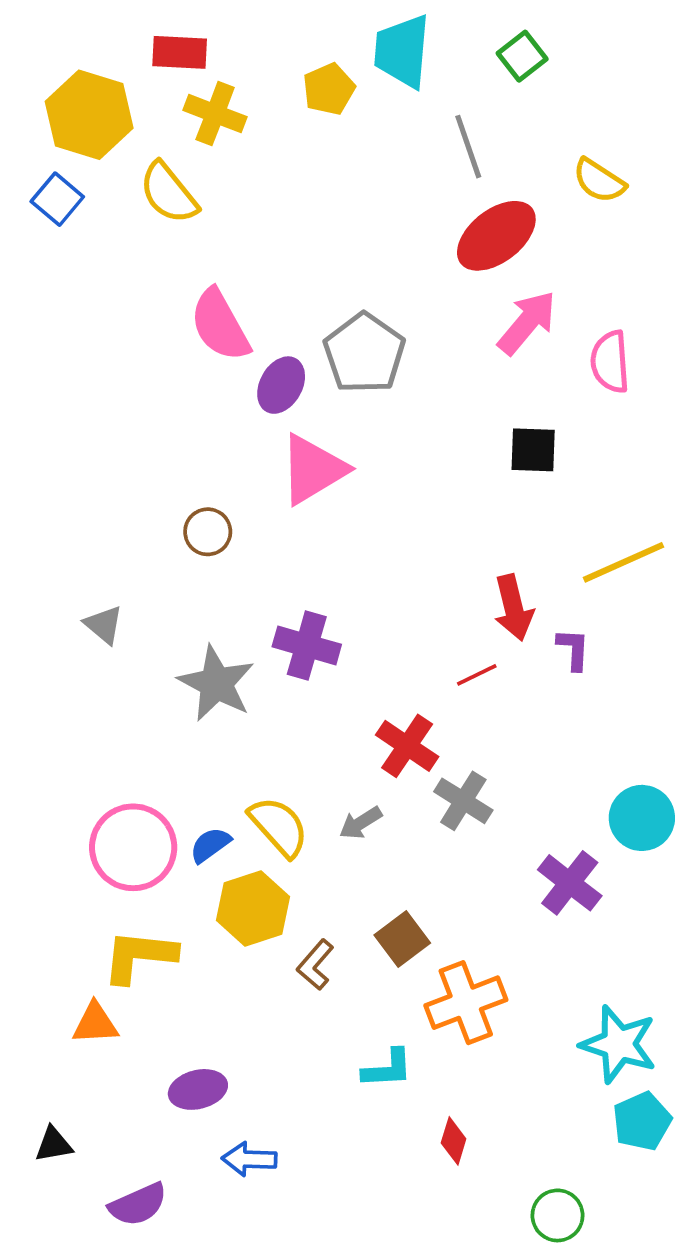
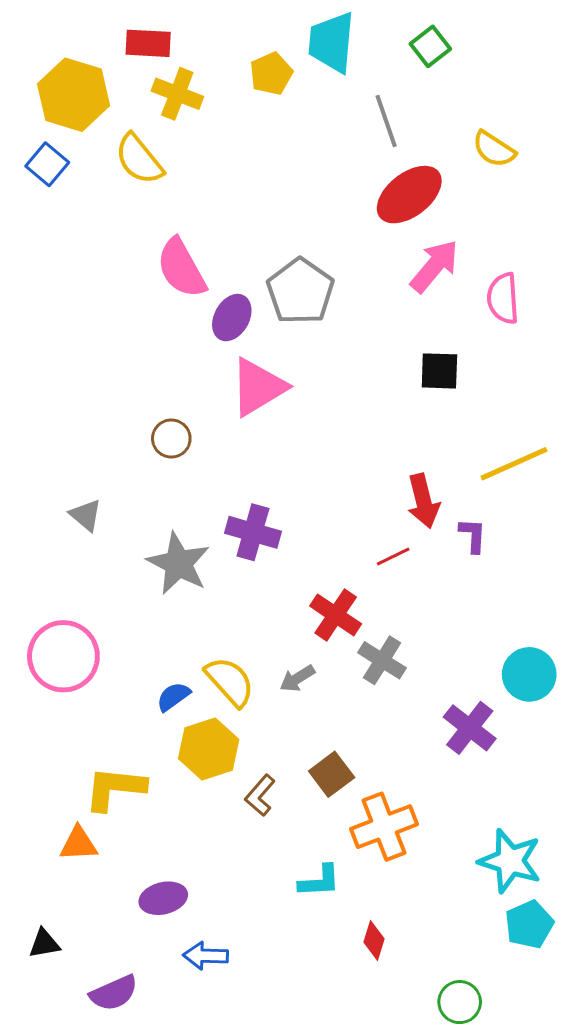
pink circle: (133, 847) -> (63, 656), moved

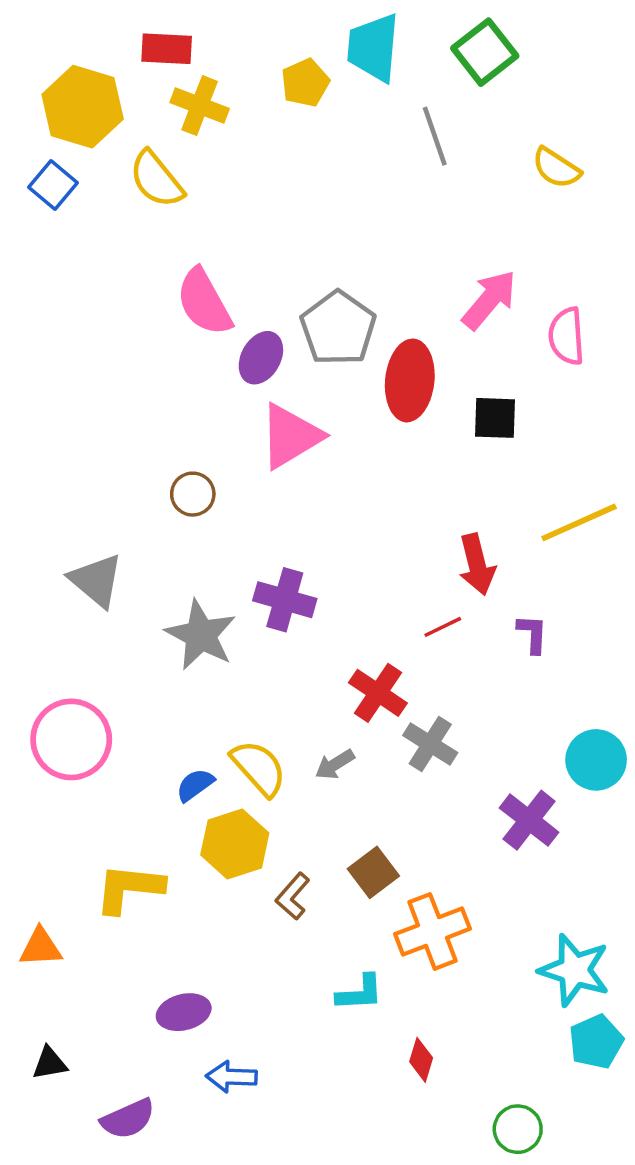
green square: (430, 46) -> (485, 52), size x1.4
red ellipse: (409, 195) -> (410, 380), moved, turned -46
gray triangle: (86, 515) -> (96, 580), size x1.5
purple L-shape: (473, 535) -> (532, 634), moved
orange triangle: (79, 844) -> (41, 947), moved

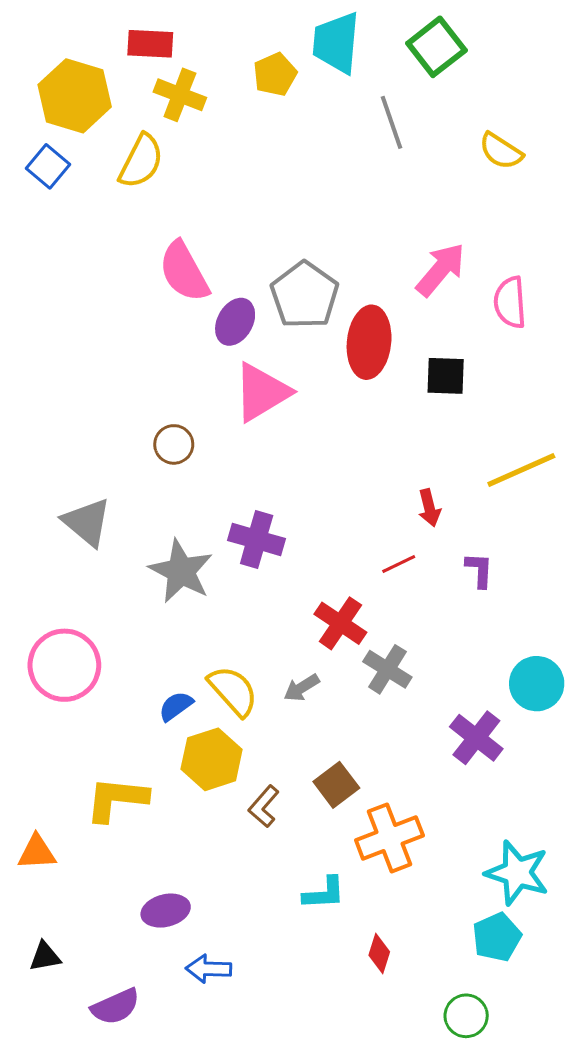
yellow semicircle: (156, 179) -> (141, 161), turned -114
red arrow: (477, 564) -> (429, 508), size x0.7
cyan pentagon: (596, 1042) -> (497, 937), moved

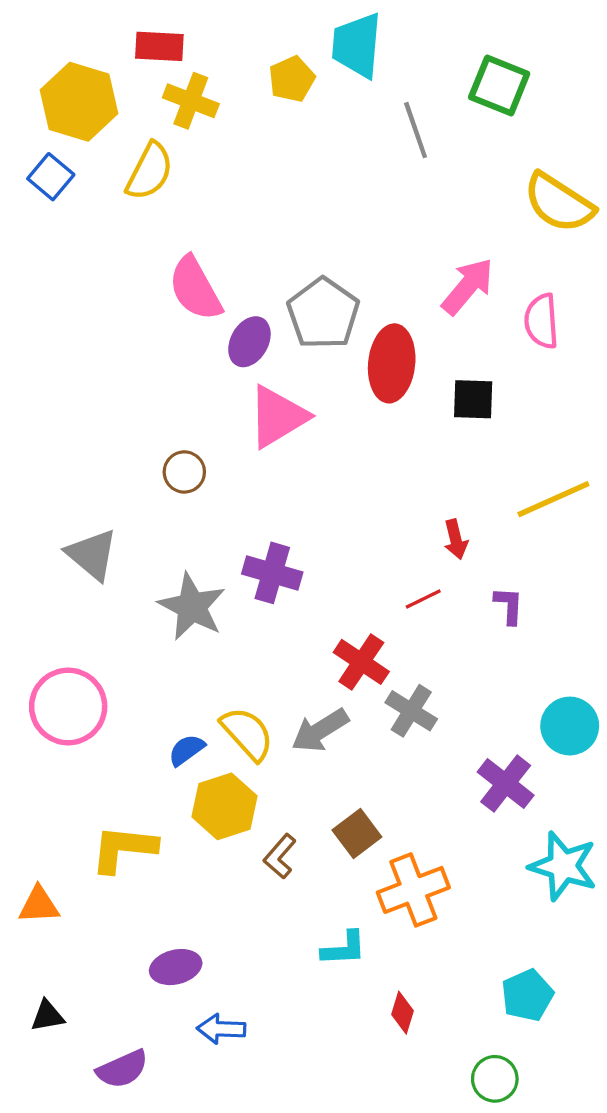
green square: (436, 47) -> (499, 86), moved, turned -30
yellow semicircle: (501, 151) -> (559, 203), moved, size x1.5
gray arrow: (302, 688) -> (320, 730), size x1.5
cyan star: (517, 873) -> (563, 866), moved

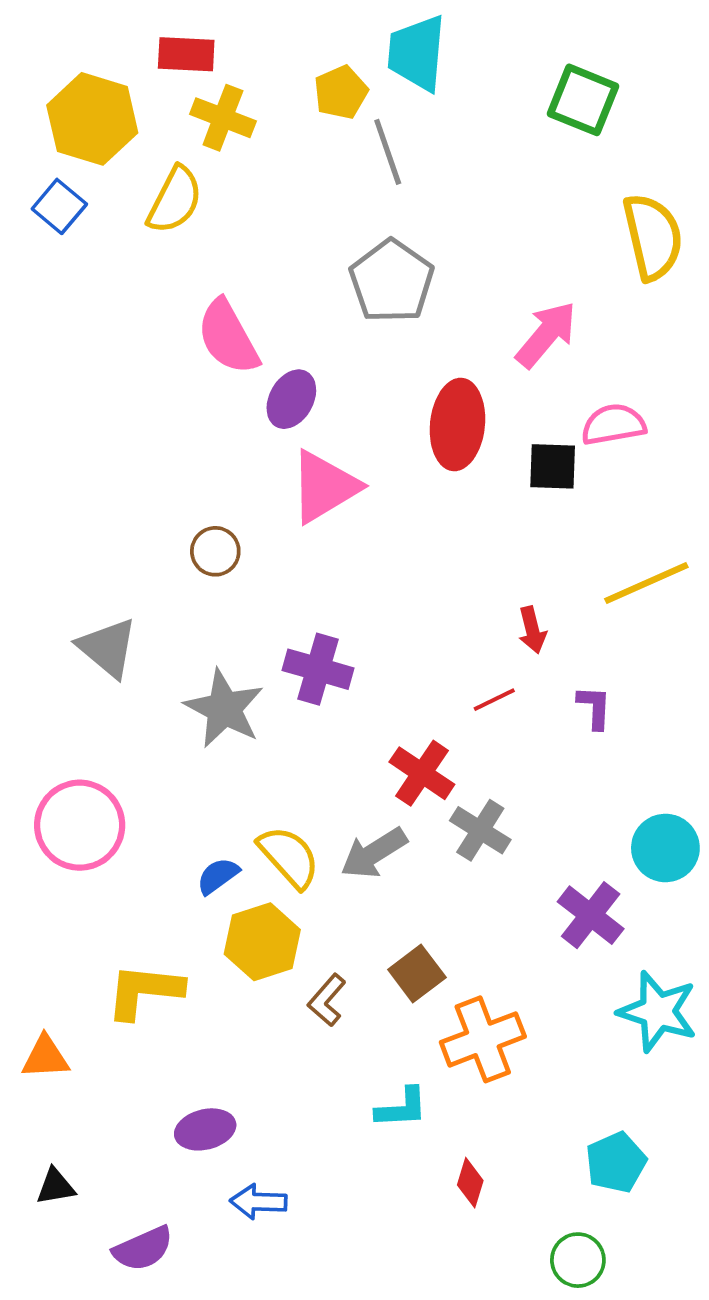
gray line: (416, 130) -> (388, 152), moved
yellow semicircle: (559, 203) -> (653, 237), turned -136
gray pentagon: (323, 313) -> (392, 281), moved
pink semicircle: (541, 321) -> (613, 425), moved, turned 84

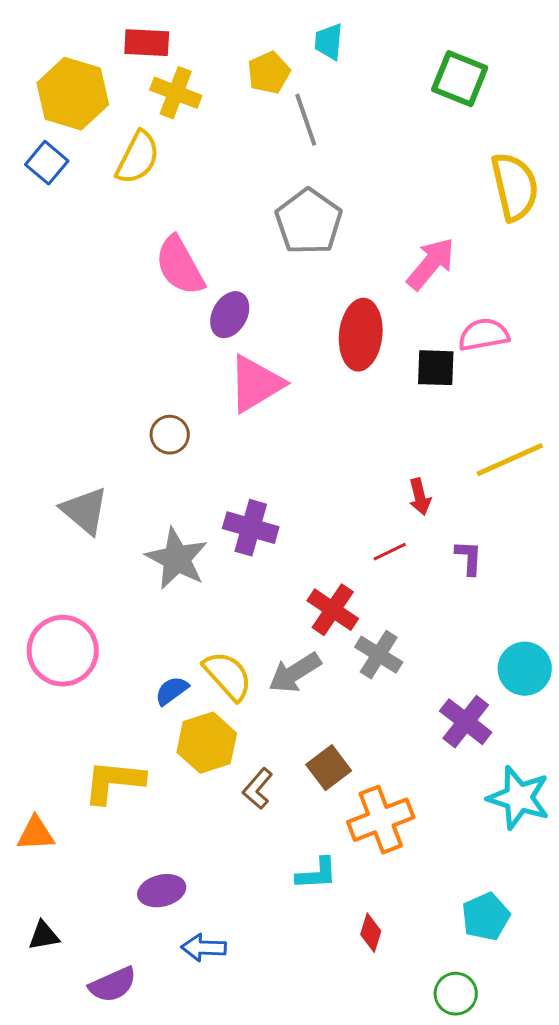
cyan trapezoid: (417, 53) -> (329, 42), size x0.6

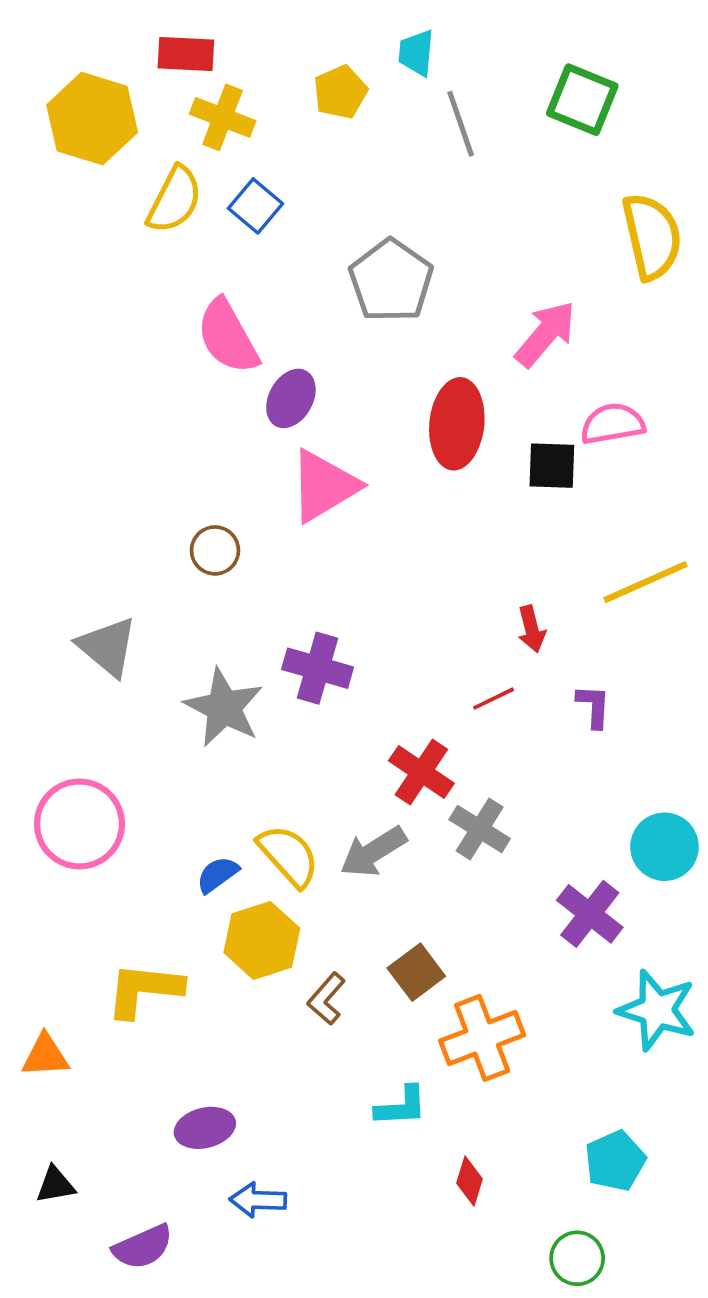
gray line: (306, 120) -> (461, 124), moved
blue square: (47, 163) -> (255, 206), moved

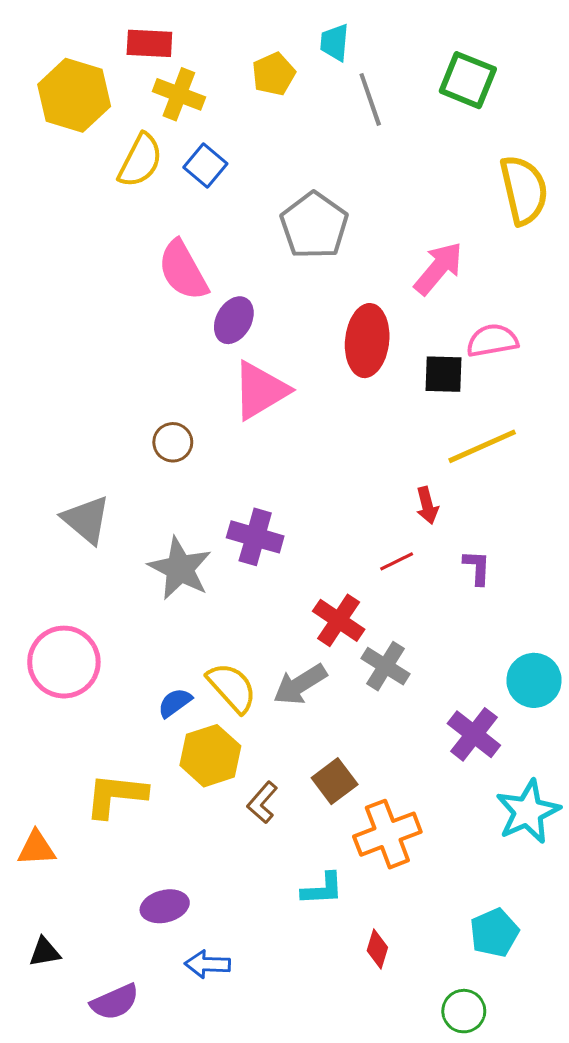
yellow line: (646, 582) -> (482, 446), moved
cyan star: (657, 1010) -> (528, 812), turned 30

